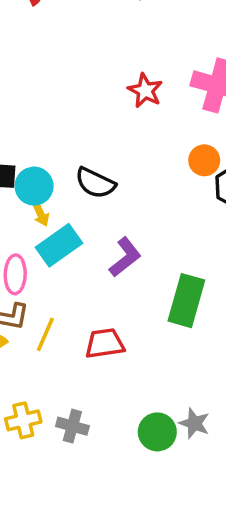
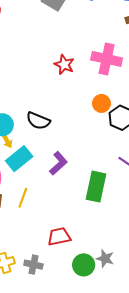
yellow line: (45, 334) -> (23, 198), moved
red trapezoid: (105, 343) -> (59, 237), moved

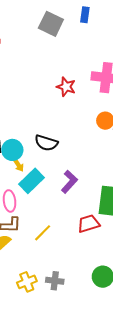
yellow line: (23, 198) -> (43, 233), moved, turned 30
red trapezoid: (59, 237) -> (89, 224), moved

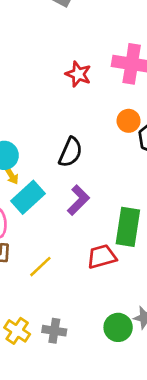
black semicircle: (46, 143) -> (71, 152), moved, turned -85
yellow cross: (27, 282) -> (17, 331), turned -36

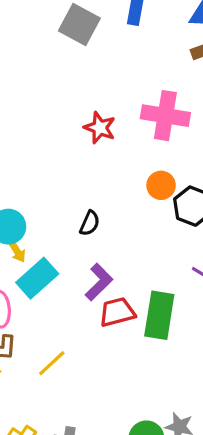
black semicircle: (71, 152) -> (90, 223), size x0.7
red trapezoid: (102, 257) -> (117, 312), moved

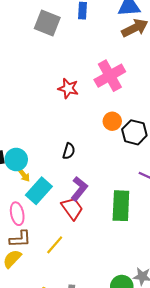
pink cross: (165, 116) -> (110, 76), turned -32
red trapezoid: (117, 312) -> (72, 208), moved, turned 75

